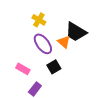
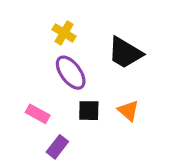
orange triangle: (64, 42) -> (128, 111), moved
black square: (54, 67) -> (89, 111), turned 32

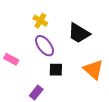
orange triangle: (128, 111) -> (93, 70), moved, size x1.5
pink rectangle: (38, 114) -> (11, 59), moved

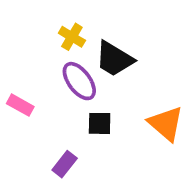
black trapezoid: (79, 33) -> (114, 59), moved

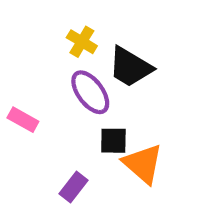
orange triangle: (166, 123) -> (143, 164), moved

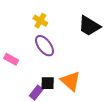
black trapezoid: (130, 67) -> (89, 26), moved
black square: (113, 141) -> (48, 83), moved

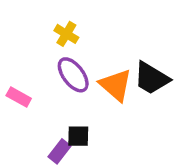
black trapezoid: (89, 26) -> (151, 78), moved
orange triangle: (71, 81) -> (116, 85), moved

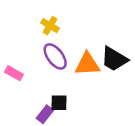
orange triangle: (116, 85) -> (87, 64), turned -44

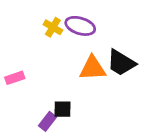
purple ellipse: (55, 56) -> (80, 26), moved, turned -36
pink rectangle: (14, 73) -> (15, 78), turned -48

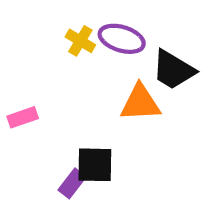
black trapezoid: (121, 63) -> (173, 70), moved
black square: (62, 109) -> (95, 165), size x1.4

